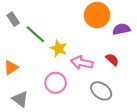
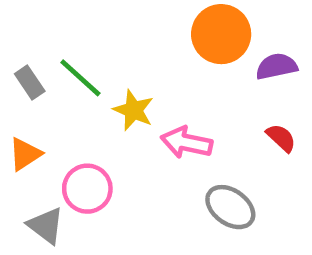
gray rectangle: (13, 19) -> (30, 83), moved
red semicircle: (112, 60) -> (281, 138), moved
pink circle: (56, 83) -> (87, 189), moved

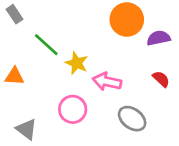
gray rectangle: (30, 83) -> (15, 14), moved
orange triangle: (25, 154) -> (15, 76), moved, turned 36
pink circle: (87, 189) -> (73, 109), moved

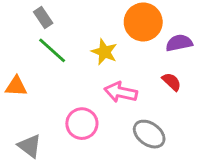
gray rectangle: (15, 14) -> (43, 18), moved
yellow star: (77, 63) -> (104, 52), moved
red semicircle: (161, 79) -> (172, 82), moved

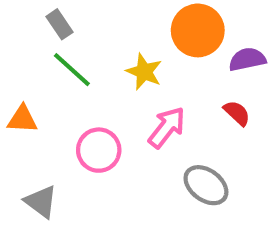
pink arrow: (121, 92) -> (167, 127), turned 116
pink circle: (82, 124) -> (99, 150), moved

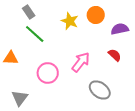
orange circle: (198, 30) -> (96, 15), size x0.7
yellow star: (144, 72) -> (70, 21), moved
gray triangle: (41, 202) -> (20, 98), turned 30

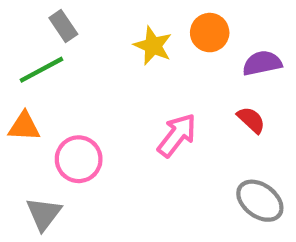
green line: (35, 34) -> (41, 70), moved, turned -70
pink circle: (48, 73) -> (79, 159), moved
gray ellipse: (100, 90) -> (260, 201), moved

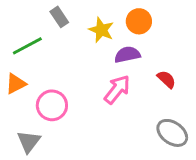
gray rectangle: (63, 26) -> (59, 17), moved
purple semicircle: (262, 63) -> (127, 55), moved
orange triangle: (24, 126) -> (16, 84), turned -30

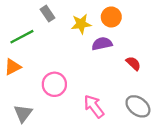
yellow star: (101, 30) -> (81, 24), turned -30
pink arrow: (117, 89) -> (94, 106), moved, turned -75
pink circle: (52, 105) -> (54, 84), moved

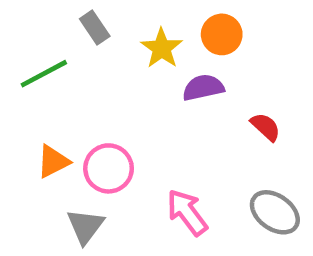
yellow star: (81, 24) -> (162, 48), turned -30
orange triangle: (13, 67) -> (53, 161), moved
gray triangle: (23, 113) -> (85, 226), moved

